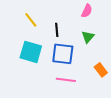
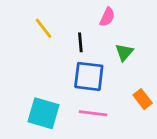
pink semicircle: (87, 11) -> (107, 17), moved
cyan square: (31, 52) -> (44, 113), moved

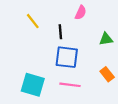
green triangle: (124, 52) -> (106, 39), moved, turned 40

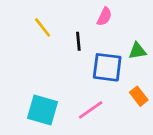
blue square: (67, 57) -> (107, 67), moved
pink line: (70, 85) -> (91, 110), turned -42

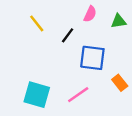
black line: (78, 41) -> (68, 35), turned 42
green triangle: (137, 51) -> (119, 21), moved

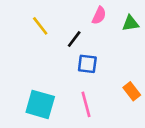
blue square: (92, 58) -> (87, 64), moved, size x0.7
pink line: (78, 95) -> (86, 104), turned -70

